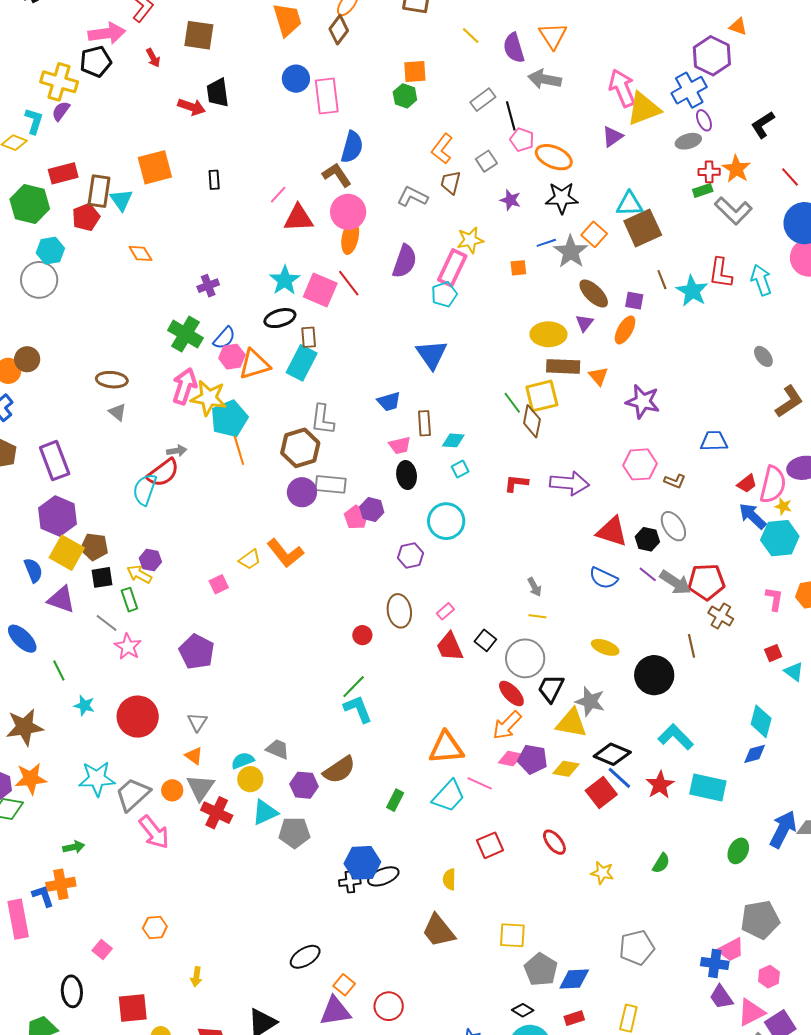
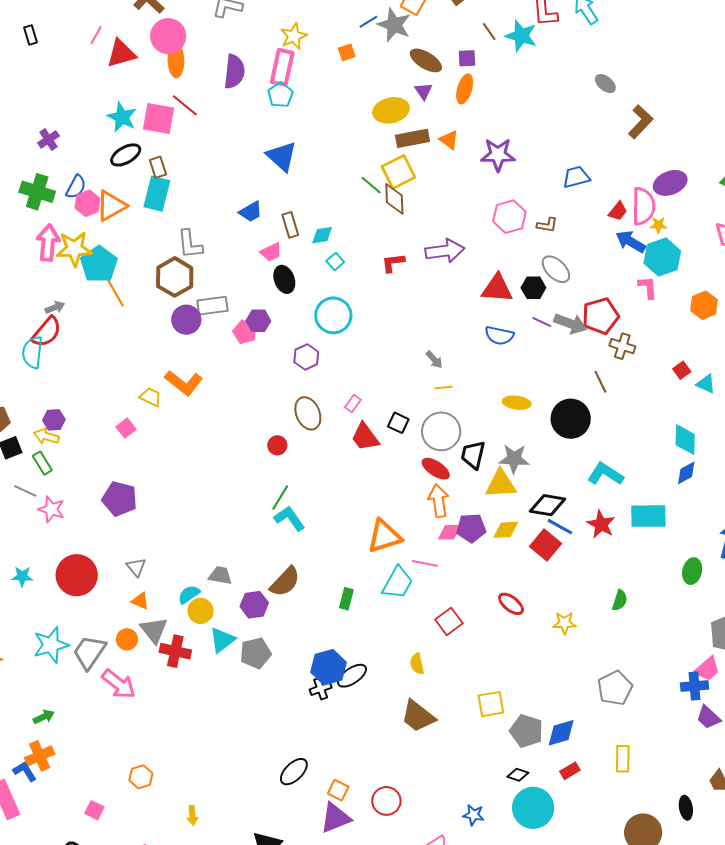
yellow trapezoid: (250, 559) -> (151, 397), turned -105
pink L-shape: (774, 599) -> (648, 288), moved
orange arrow: (507, 725) -> (439, 501), turned 140

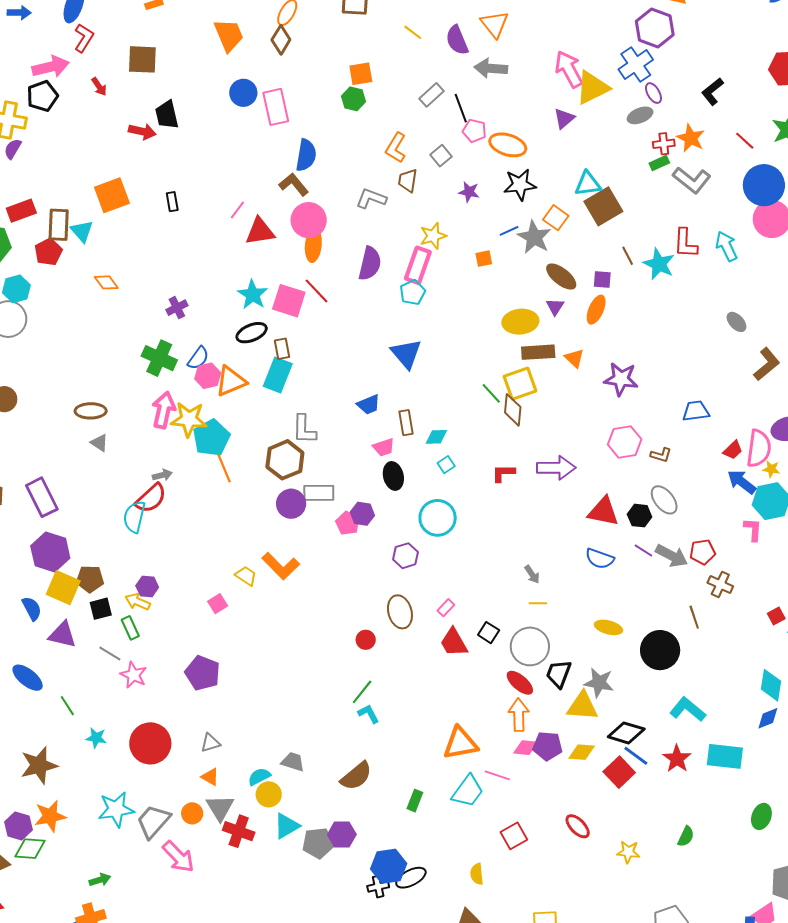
red pentagon: (600, 316) -> (702, 552), size x0.7
cyan L-shape: (290, 518) -> (369, 714), size x0.7
gray triangle: (136, 567) -> (210, 743), turned 45
purple hexagon: (254, 605) -> (342, 834), moved

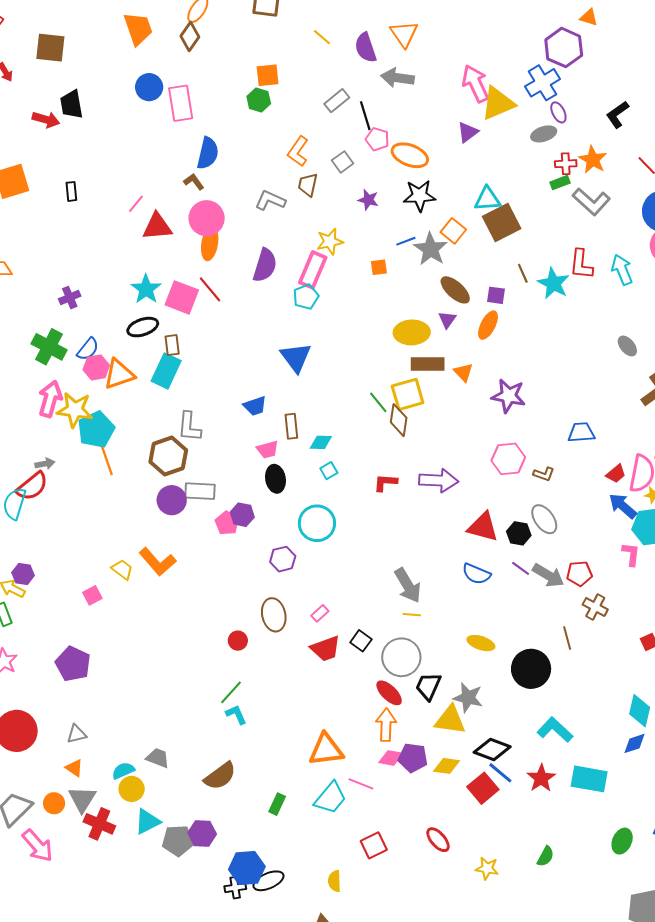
brown L-shape: (294, 184) -> (194, 182), size x0.7
gray arrow: (532, 574) -> (408, 585), size x1.8
red trapezoid: (454, 642) -> (326, 649), turned -84

